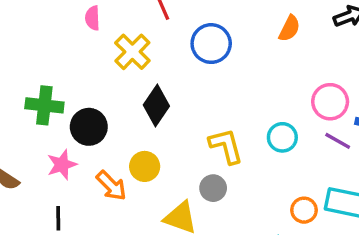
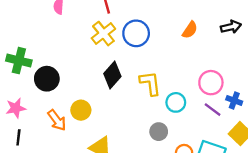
yellow cross: (132, 52) -> (103, 34), moved
black diamond: (156, 105) -> (112, 75), moved
yellow L-shape: (226, 146) -> (150, 83), moved
pink star: (62, 165) -> (16, 108), moved
gray circle: (213, 188) -> (159, 132), moved

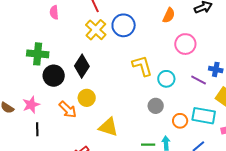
green cross: (19, 61) -> (38, 54), moved
black diamond: (112, 75) -> (82, 66), moved
pink circle: (211, 83) -> (185, 44), moved

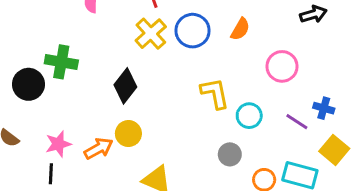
orange semicircle: (169, 15) -> (240, 29), moved
black circle: (54, 76) -> (28, 84), moved
pink star: (31, 105) -> (58, 144), moved
orange arrow: (68, 110) -> (99, 148), turned -78

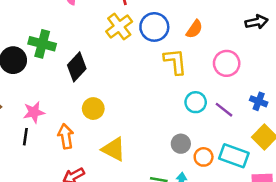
black diamond: (125, 86) -> (77, 67), moved
yellow L-shape: (215, 93) -> (175, 61), moved
purple line: (297, 122) -> (224, 110), moved
orange arrow: (99, 148) -> (66, 136), moved, turned -75
gray circle: (230, 154) -> (181, 144), moved

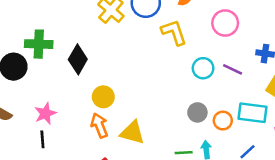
orange arrow: (66, 136) -> (99, 125), moved

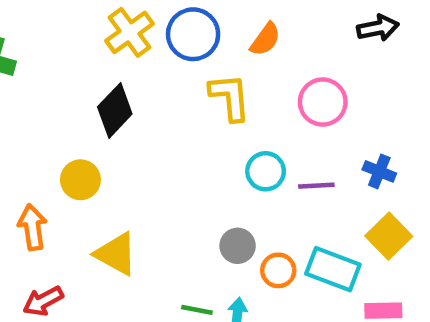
black diamond: (78, 59) -> (115, 110), moved
purple line: (233, 69) -> (316, 186), turned -42
orange arrow: (99, 125) -> (32, 227), moved

